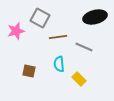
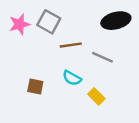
pink star: (16, 31) -> (19, 24), moved
cyan semicircle: (59, 64) -> (72, 78), turned -56

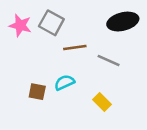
pink star: (19, 24) -> (20, 25), turned 30
cyan semicircle: (72, 78) -> (64, 83), moved, turned 126

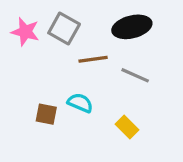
black ellipse: (123, 22) -> (132, 27), moved
cyan semicircle: (64, 83) -> (80, 103), turned 48

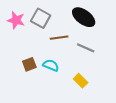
black ellipse: (132, 27) -> (84, 17), turned 50
brown square: (46, 114) -> (29, 64), moved, turned -32

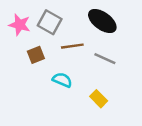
brown square: (29, 64) -> (36, 55), moved

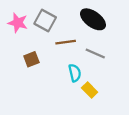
brown square: (36, 55) -> (31, 59), moved
cyan semicircle: (62, 80) -> (75, 73), moved, turned 54

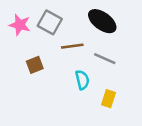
yellow rectangle: (90, 90) -> (109, 99), moved, turned 63

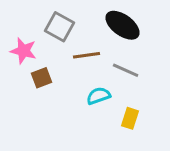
pink star: (20, 25) -> (23, 51), moved
cyan semicircle: (82, 80) -> (99, 96), turned -96

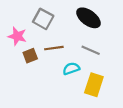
brown line: (87, 55) -> (54, 48), moved
yellow rectangle: (130, 118) -> (94, 85), size x1.5

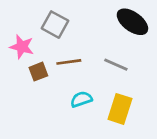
black ellipse: (88, 18) -> (132, 22), moved
cyan semicircle: (71, 69) -> (81, 99), moved

